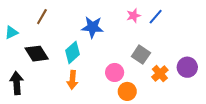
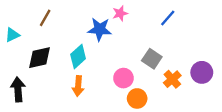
pink star: (134, 16) -> (120, 13), moved
black diamond: (37, 54) -> (40, 58), turned -70

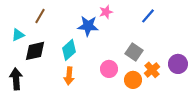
cyan triangle: (12, 35) -> (18, 35), moved
orange circle: (137, 98) -> (133, 80), moved

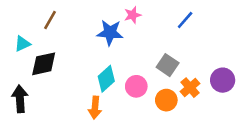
cyan diamond: (69, 50) -> (106, 79), moved
orange arrow: (69, 76) -> (95, 108), moved

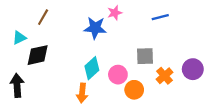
blue line: (185, 20) -> (160, 17), turned 35
gray square: (168, 65) -> (145, 56), turned -36
orange circle: (166, 100) -> (134, 90), moved

